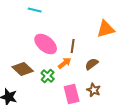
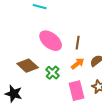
orange arrow: (65, 63) -> (78, 64), moved

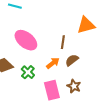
brown line: (78, 43) -> (63, 42), moved

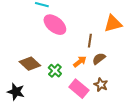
pink ellipse: (26, 40) -> (55, 25), moved
pink rectangle: (52, 90) -> (79, 89), turned -36

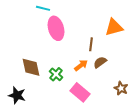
pink ellipse: (55, 25) -> (56, 28), turned 35
brown diamond: (30, 64) -> (31, 67), turned 35
brown star: (101, 85) -> (121, 88), moved

